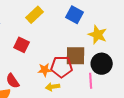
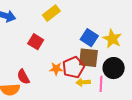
blue square: (74, 15) -> (89, 38), moved
red pentagon: (62, 67) -> (73, 67), turned -30
yellow arrow: (53, 87) -> (83, 82), moved

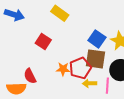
yellow rectangle: (51, 13) -> (60, 13), turned 72

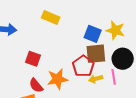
red square: (43, 41) -> (33, 59), moved
orange star: (63, 69) -> (57, 79), moved, size x1.5

